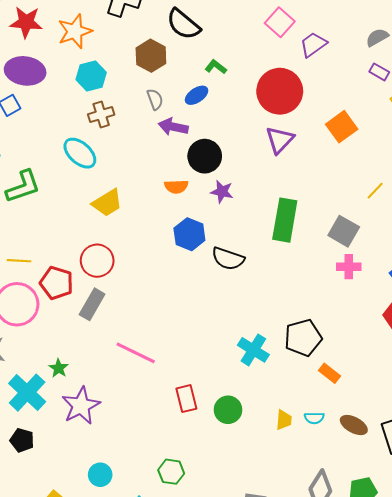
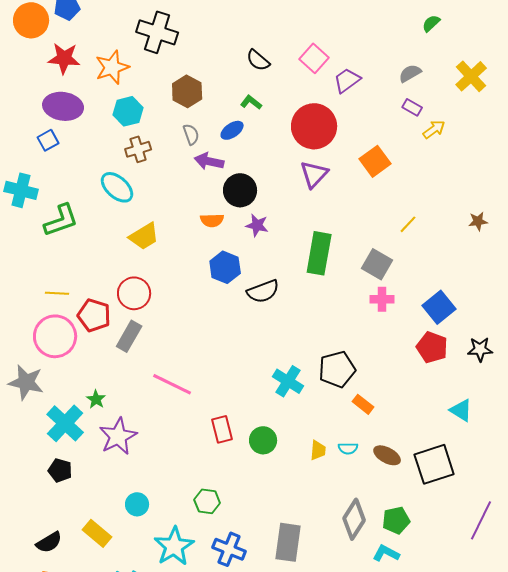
black semicircle: (183, 24) -> (258, 60), moved, size x0.7
black semicircle: (228, 259) -> (263, 291), turned -40

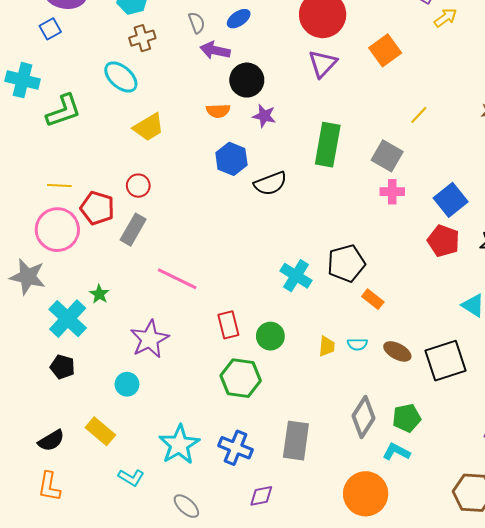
red circle: (134, 293) -> (138, 186), size x0.7
purple star: (118, 436) -> (150, 339), moved
green hexagon: (207, 501) -> (241, 378), moved, size x1.5
cyan circle: (137, 504) -> (127, 384), moved

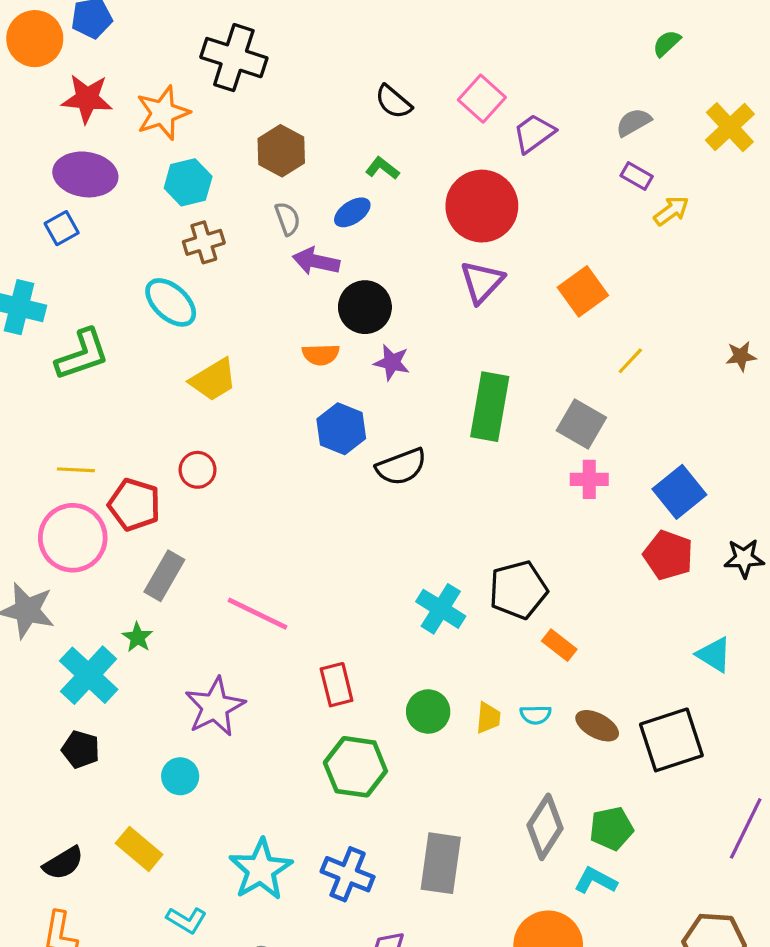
orange square: (385, 50) -> (583, 291), moved
gray rectangle: (133, 230) -> (164, 576), moved
green circle: (270, 336) -> (428, 712), moved

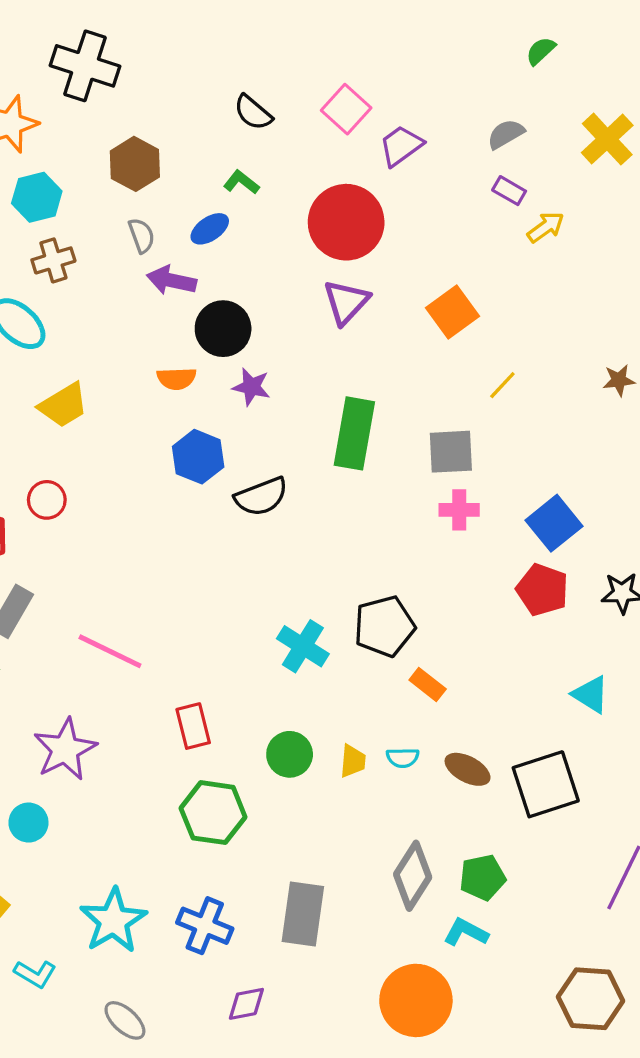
gray square: (581, 424) -> (451, 452), turned -33

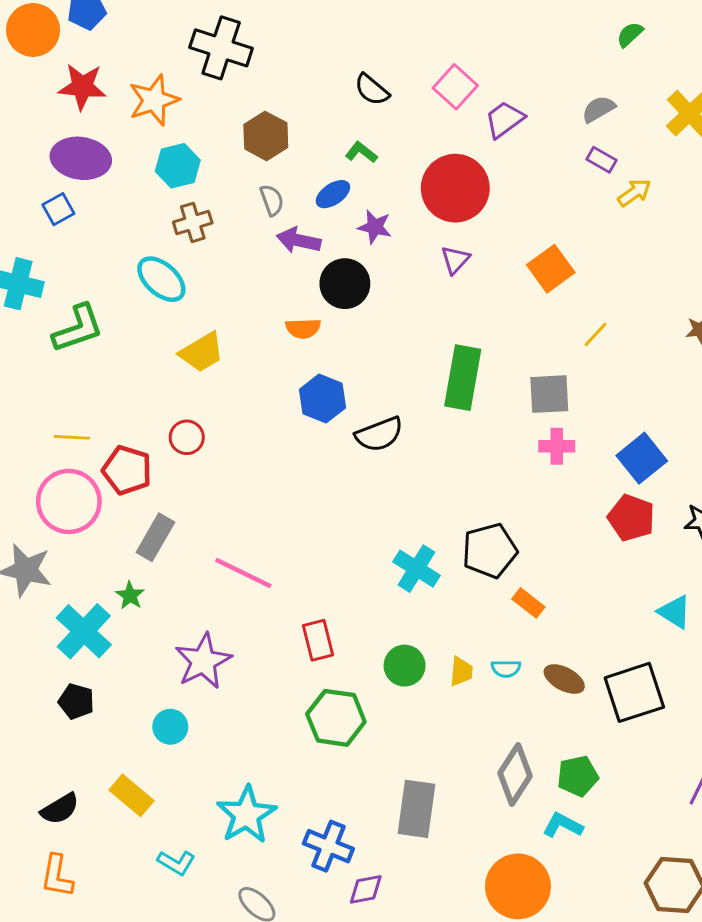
purple triangle: (346, 302) -> (455, 260), size x0.7
purple star: (251, 387) -> (375, 227), moved
blue cross: (205, 926) -> (328, 846), moved

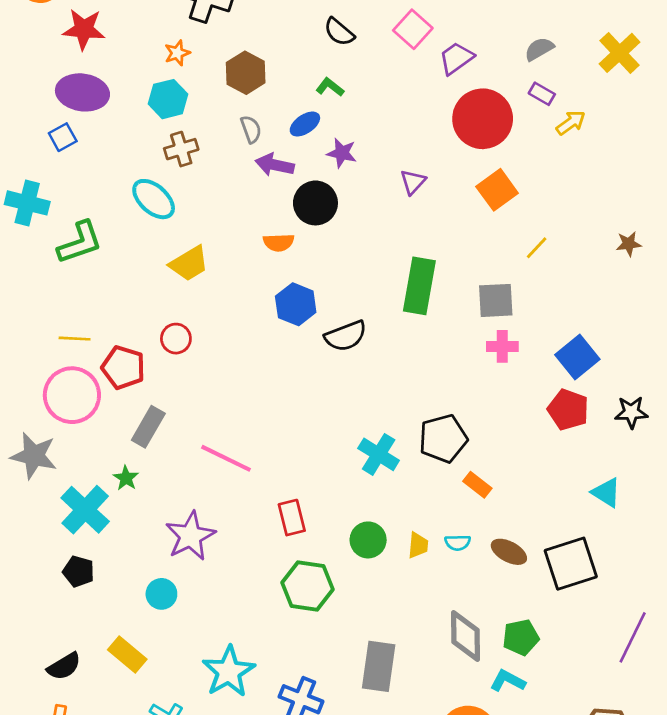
orange star: (154, 100) -> (177, 53), moved, size x0.6
red circle: (455, 188) -> (483, 119), moved
gray diamond: (515, 774) -> (465, 636), turned -33

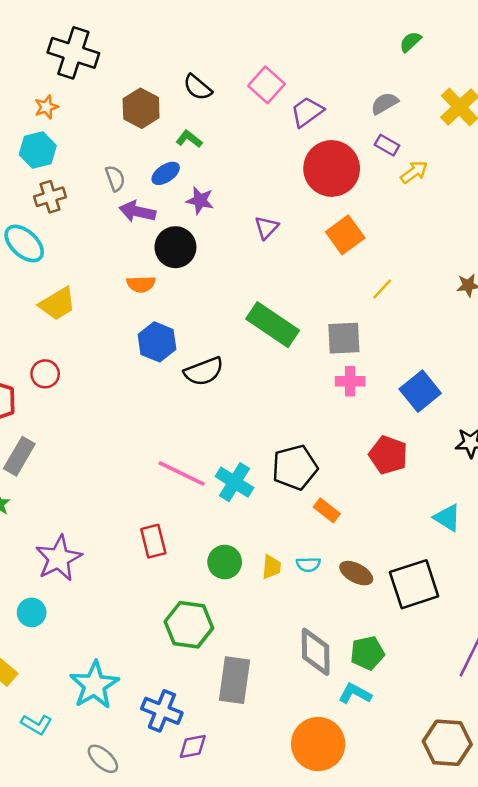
brown hexagon: (246, 73) -> (141, 108), moved
green rectangle: (419, 286) -> (273, 325), turned -66
red pentagon: (568, 410) -> (388, 455), moved
pink line: (226, 458) -> (182, 473), moved
green hexagon: (308, 586) -> (189, 625), moved

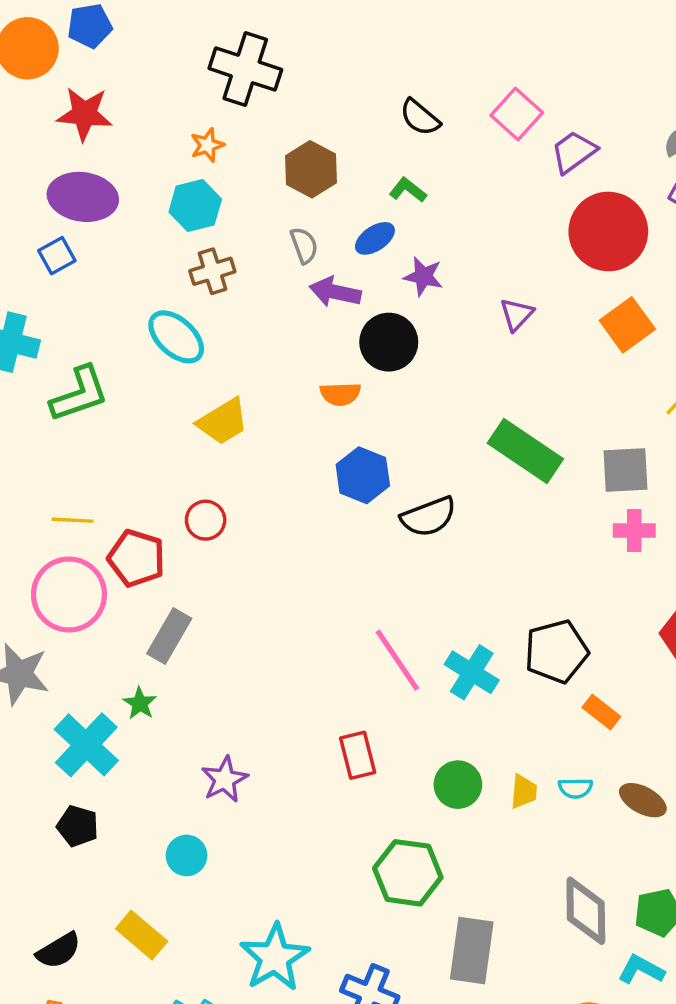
brown hexagon: (141, 108) -> (311, 169), moved
pink line: (182, 473) -> (397, 660), turned 30
purple star: (59, 558) -> (225, 779), size x0.7

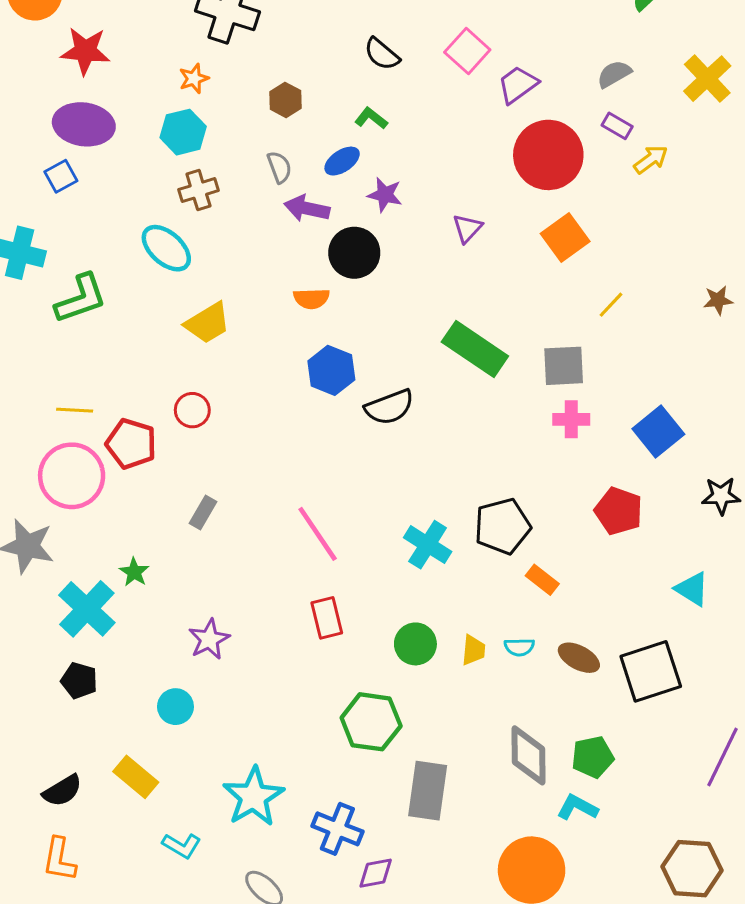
brown hexagon: (311, 169) -> (286, 100), size x0.7
gray rectangle: (169, 636) -> (203, 513), moved, size x0.7
pink line: (397, 660) -> (318, 534), moved

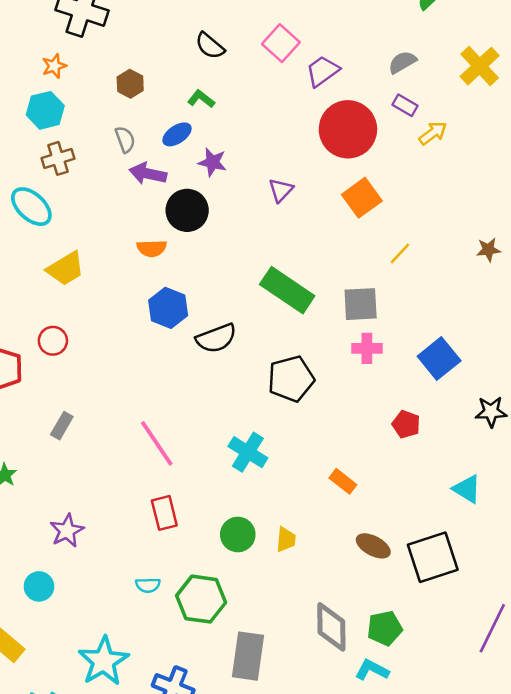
red pentagon: (619, 511) -> (406, 424), size x0.7
black pentagon: (502, 526) -> (291, 379), moved
cyan semicircle: (519, 647) -> (148, 585), moved

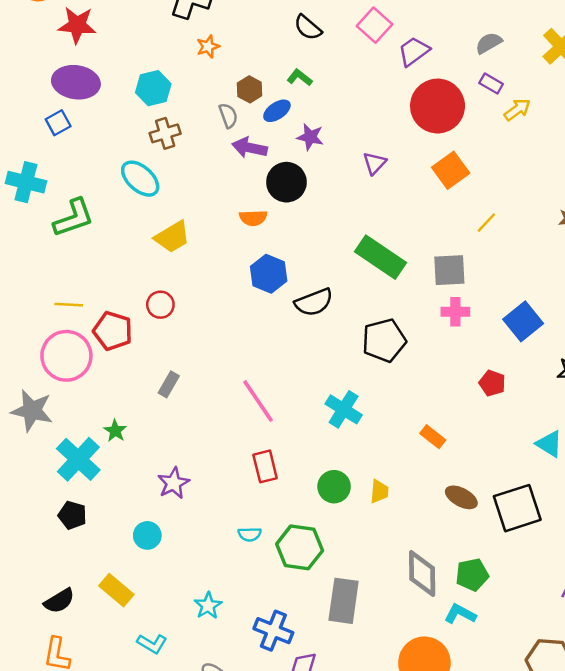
orange star: (54, 66) -> (208, 47), moved
brown hexagon: (130, 84) -> (250, 89), moved
cyan star: (104, 661) -> (208, 606), size x0.6

